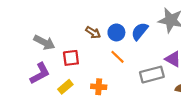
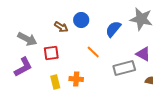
brown arrow: (93, 32) -> (61, 27), moved
blue circle: (116, 32) -> (81, 20), moved
yellow rectangle: (65, 87) -> (55, 82), moved, turned -64

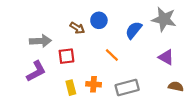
gray arrow: (27, 39) -> (40, 41), turned -30
gray rectangle: (124, 68) -> (127, 88), moved

